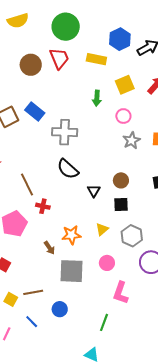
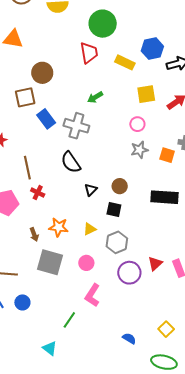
brown circle: (31, 65) -> (42, 73), moved
green arrow: (97, 98) -> (95, 97), moved, turned 42
blue rectangle: (35, 112) -> (46, 119), moved
blue circle: (60, 309) -> (22, 302), moved

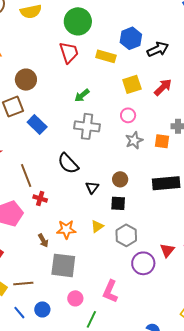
gray cross: (76, 126) -> (87, 126), moved
pink circle: (86, 263) -> (75, 298), moved

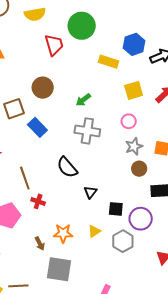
red trapezoid: (69, 52) -> (54, 45), moved
brown circle: (26, 80) -> (43, 88), moved
brown circle: (120, 179) -> (139, 169), moved
purple circle: (143, 263) -> (141, 219), moved

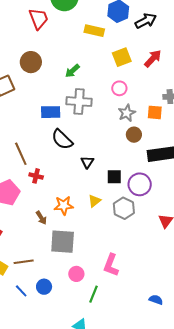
blue rectangle: (37, 127) -> (51, 112), moved, turned -42

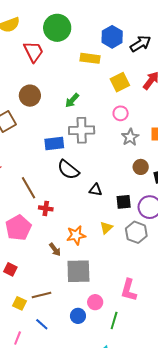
brown circle: (134, 135) -> (141, 167), moved
black triangle: (87, 162) -> (96, 190), turned -48
blue circle: (44, 287) -> (78, 316), moved

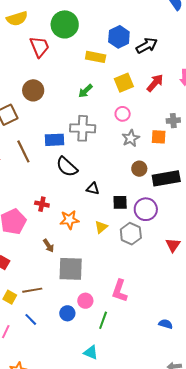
green arrow: (72, 100) -> (85, 91), moved
brown line: (29, 188) -> (23, 151), moved
orange star: (76, 235) -> (69, 220), moved

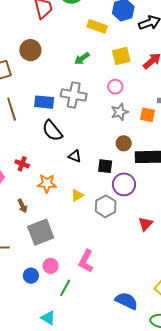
black square: (120, 202) -> (105, 166), moved
gray square: (71, 269) -> (41, 232), turned -32
blue semicircle: (166, 324) -> (126, 301), size x1.6

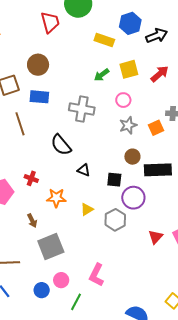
green arrow: (82, 58) -> (102, 75), moved
blue rectangle: (44, 102) -> (39, 97), moved
orange square: (148, 115) -> (156, 128), turned -35

